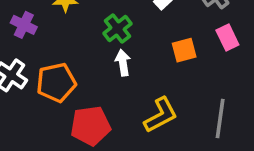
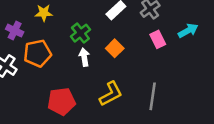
orange square: (184, 50) -> (115, 48), moved, turned -30
orange pentagon: (56, 83) -> (37, 53), moved

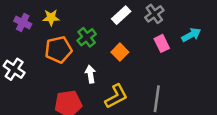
purple cross: (15, 31) -> (23, 22), moved
orange pentagon: (37, 53) -> (58, 50), moved
white arrow: (84, 57) -> (90, 74), moved

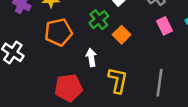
green cross: (87, 37) -> (99, 20), moved
yellow L-shape: (116, 96) -> (118, 80), turned -50

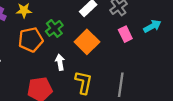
green cross: (99, 20) -> (54, 28), moved
orange square: (122, 35) -> (87, 42), size x1.5

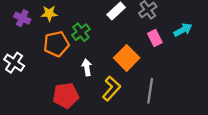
orange square: (87, 42) -> (127, 58), moved
yellow L-shape: (84, 82) -> (111, 88), turned 30

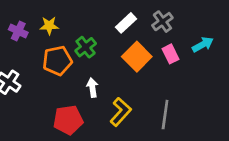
orange square: (127, 58) -> (137, 57), moved

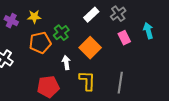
cyan arrow: (203, 44) -> (148, 31), turned -77
orange square: (137, 57) -> (90, 48), moved
yellow L-shape: (121, 112) -> (87, 81), turned -40

